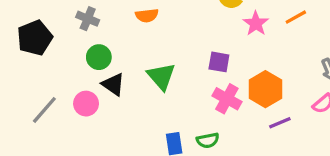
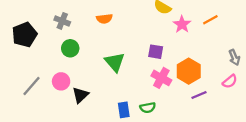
black triangle: (113, 84) -> (80, 95), moved, turned 42

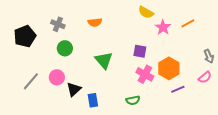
blue rectangle: (124, 110) -> (93, 100), moved

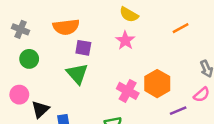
orange semicircle: (95, 22) -> (66, 27), size x1.5
pink star: (163, 27) -> (125, 40), moved
purple square: (140, 51) -> (83, 48), moved
purple line: (178, 89) -> (178, 111), moved

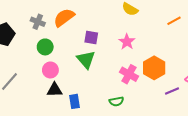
orange semicircle: (66, 27) -> (64, 18), moved, turned 150
pink star: (125, 40) -> (127, 42), moved
pink circle: (19, 95) -> (50, 70), moved
black triangle: (40, 109) -> (55, 90), turned 42

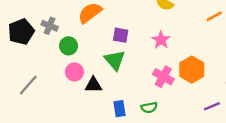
gray cross: (38, 22) -> (50, 26), moved
black triangle: (55, 90) -> (93, 85), moved
purple line: (172, 91) -> (212, 106), moved
blue rectangle: (74, 101) -> (119, 109), moved

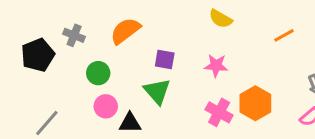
gray cross: (50, 26) -> (74, 35), moved
pink star: (161, 40) -> (216, 66), turned -30

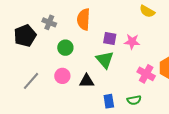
orange semicircle: (125, 31) -> (84, 19), turned -50
pink star: (216, 66) -> (132, 42), moved
pink circle: (106, 106) -> (62, 76), moved

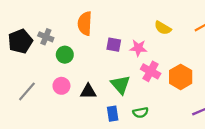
yellow semicircle: (147, 11) -> (163, 28), moved
gray cross: (49, 22) -> (46, 37), moved
green triangle: (105, 60) -> (120, 85), moved
pink cross: (146, 74) -> (151, 71), moved

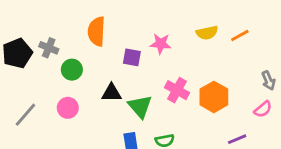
yellow semicircle: (163, 28) -> (207, 33), moved, turned -42
pink star: (138, 48) -> (161, 44), moved
black triangle: (88, 91) -> (111, 93), moved

